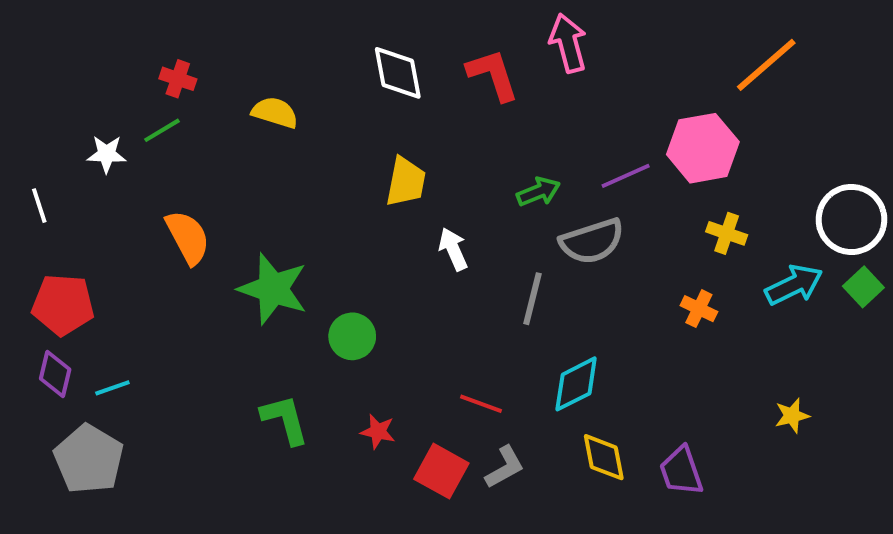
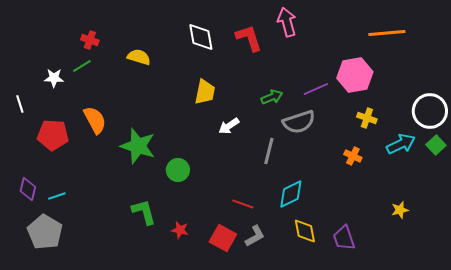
orange line: (766, 65) -> (387, 33), turned 36
white arrow: (453, 249) -> (229, 126), turned -100
red pentagon: (63, 305) -> (53, 135), moved
red star: (378, 431) -> (180, 230), moved

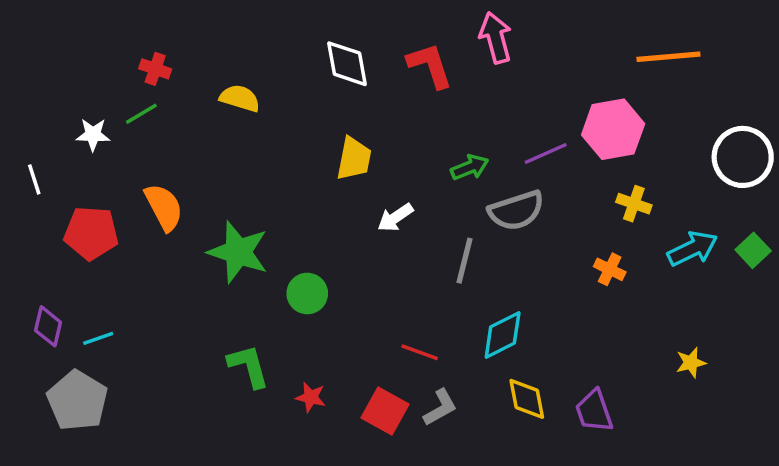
white circle: (430, 111) -> (743, 157), moved

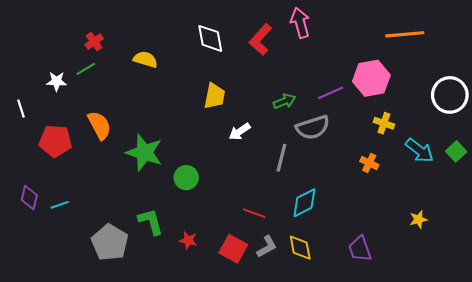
red L-shape: (430, 65) -> (260, 40), turned -120
red cross: (155, 69) -> (94, 42), turned 36
cyan arrow: (693, 249) -> (419, 150), turned 64
yellow diamond: (527, 399) -> (300, 248), moved
gray pentagon: (77, 401) -> (110, 242), moved

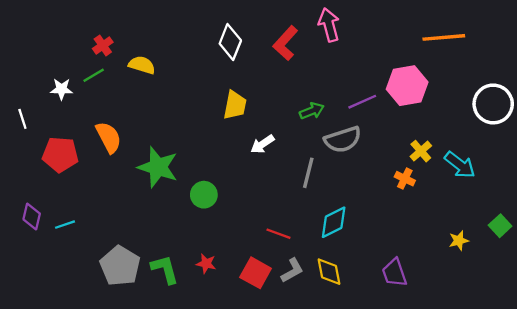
white diamond: (210, 38) -> (230, 42), turned 32
yellow semicircle: (145, 59) -> (142, 65), moved
yellow cross: (384, 123) -> (421, 151), moved, turned 30
green square: (456, 151) -> (500, 226), moved
green L-shape: (151, 222) -> (165, 269), moved

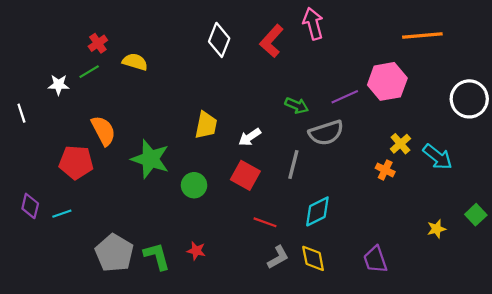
yellow trapezoid: (235, 105) -> (206, 125), moved
green arrow: (312, 111) -> (297, 105), turned 45
red pentagon: (60, 154) -> (76, 162), moved
red square: (256, 273) -> (245, 175), moved

